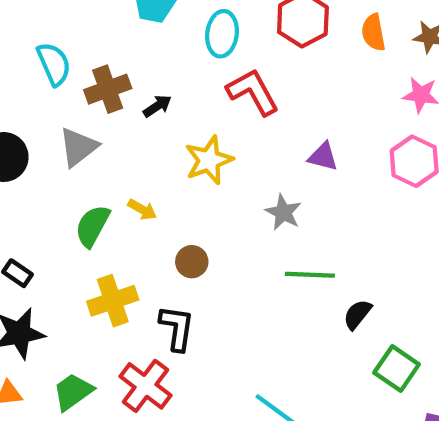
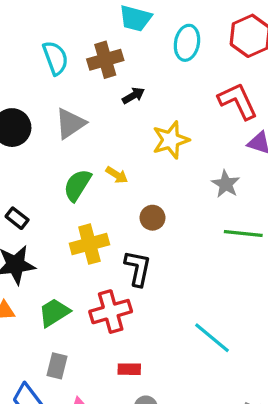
brown cross: (108, 89) -> (105, 60), moved
red L-shape: (253, 92) -> (238, 101), moved
red cross: (146, 386) -> (111, 312), turned 33

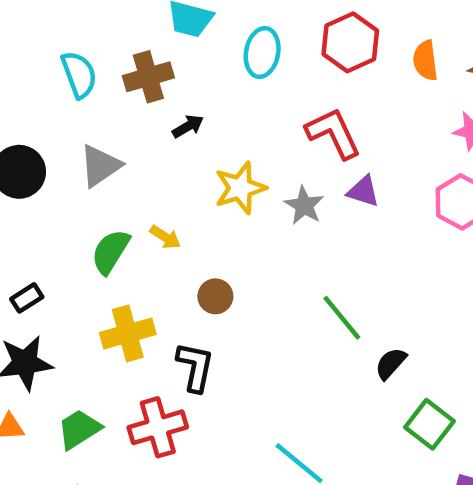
gray star: (226, 184) -> (304, 205), moved
black rectangle: (17, 218) -> (27, 298), turned -70
green line: (243, 234) -> (342, 318), turned 45

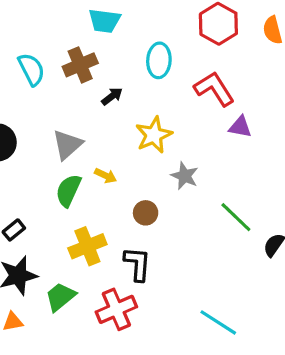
cyan ellipse: (262, 52) -> (159, 60), moved
gray triangle: (100, 166) -> (67, 145), moved
gray star: (304, 205) -> (185, 176), moved
green trapezoid: (79, 429) -> (60, 297), moved

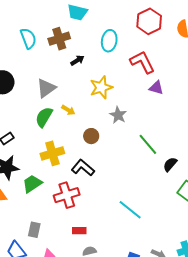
black L-shape: (137, 264) -> (83, 168), turned -60

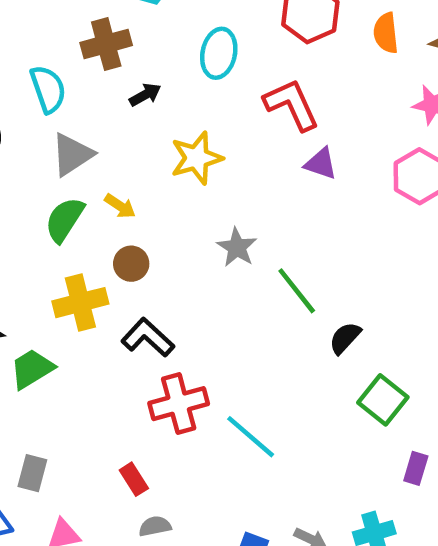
cyan semicircle: (28, 38) -> (48, 89), moved
gray star: (118, 115) -> (237, 247), moved
brown circle: (91, 136) -> (131, 264), moved
red cross: (67, 195) -> (179, 404), moved
red rectangle: (79, 231) -> (134, 479), turned 56

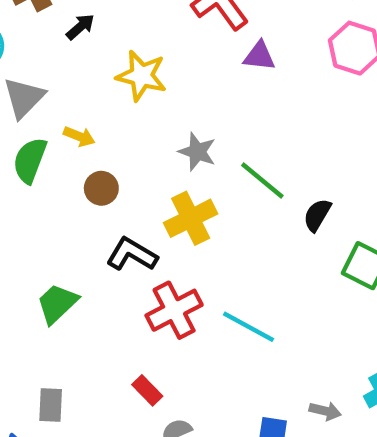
yellow star: (197, 158) -> (141, 76), turned -30
yellow cross: (80, 303) -> (191, 218), moved
green trapezoid: (32, 369) -> (57, 303), moved

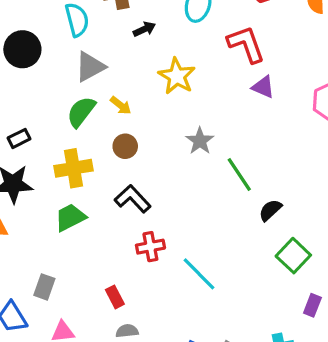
yellow cross: (191, 218) -> (73, 168), moved
red cross: (174, 310) -> (150, 247), size x0.7

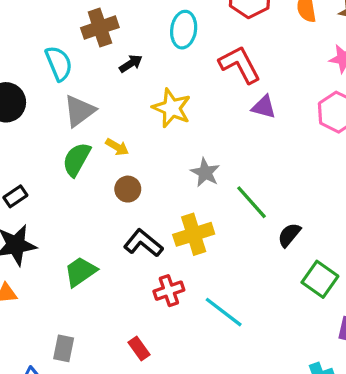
yellow cross: (73, 168) -> (194, 234), moved

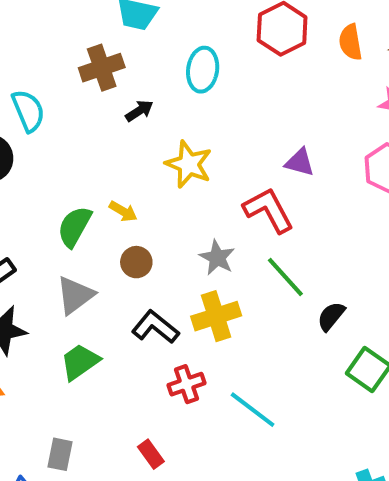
cyan semicircle: (59, 63) -> (28, 111), moved
red L-shape: (240, 64) -> (269, 210), moved
gray triangle: (79, 111) -> (75, 295), moved
gray star: (205, 173) -> (217, 258), moved

